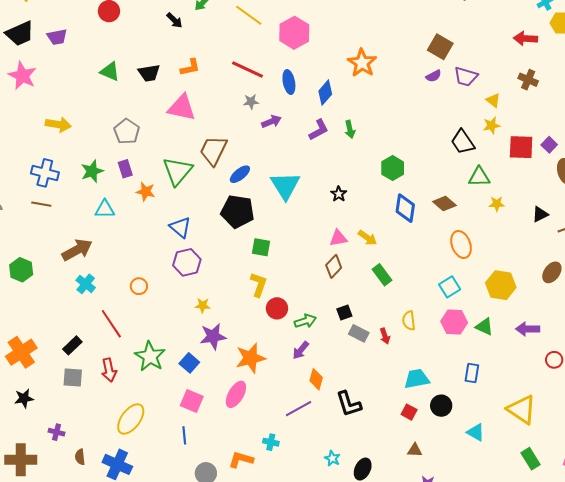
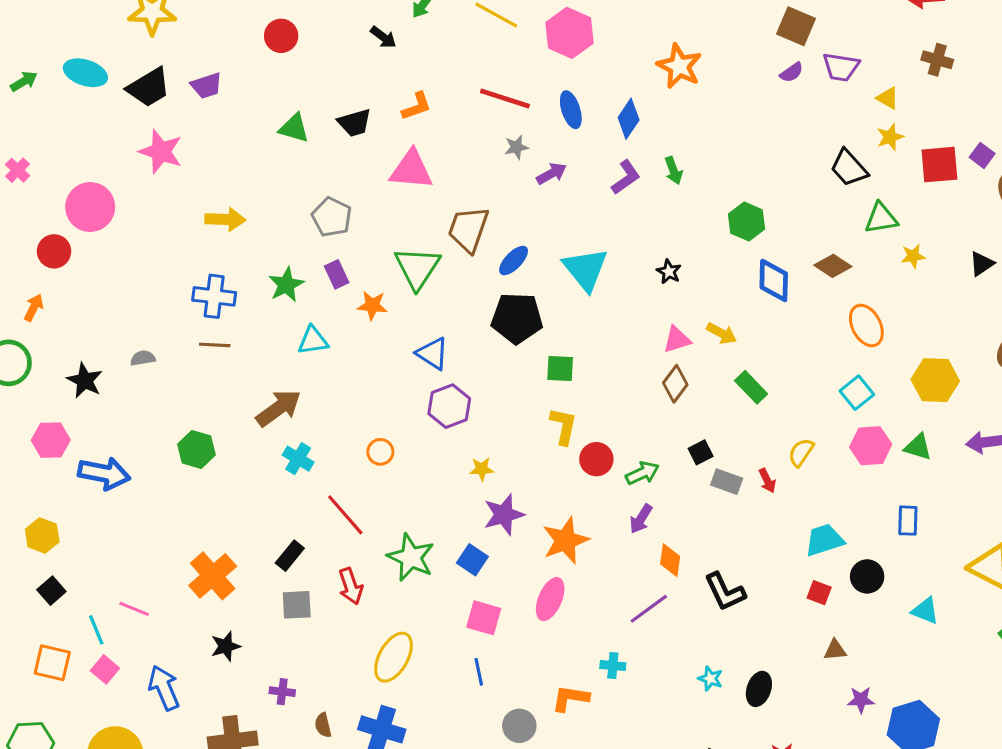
yellow semicircle: (409, 321) -> (801, 452), turned 48

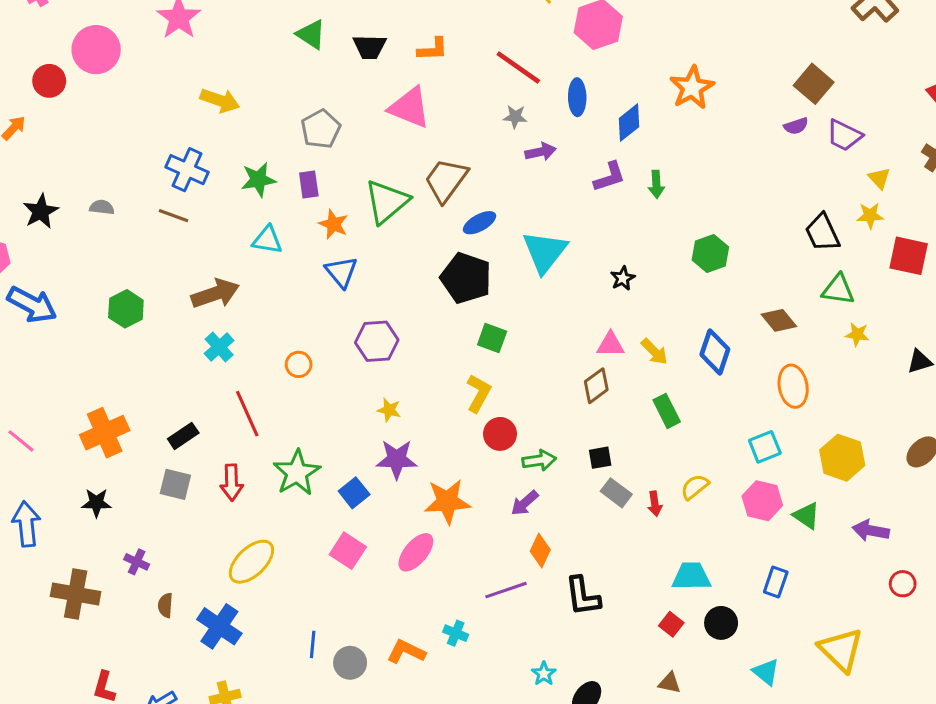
blue diamond: (774, 280) -> (715, 352), moved
blue triangle: (432, 354) -> (341, 272), moved
blue line: (479, 672) -> (313, 644), moved

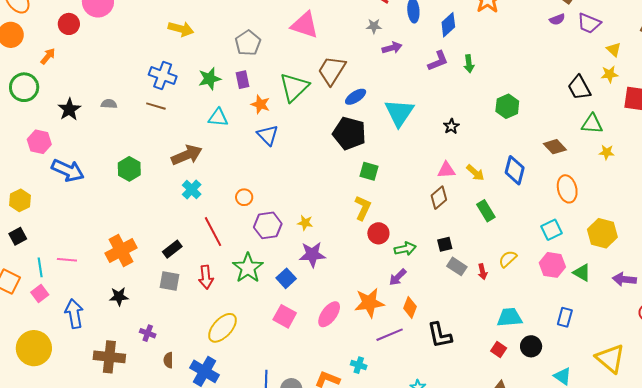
purple hexagon: (377, 341) -> (268, 225), moved
pink line: (21, 441) -> (67, 260), turned -30
orange star: (447, 501) -> (369, 303), moved

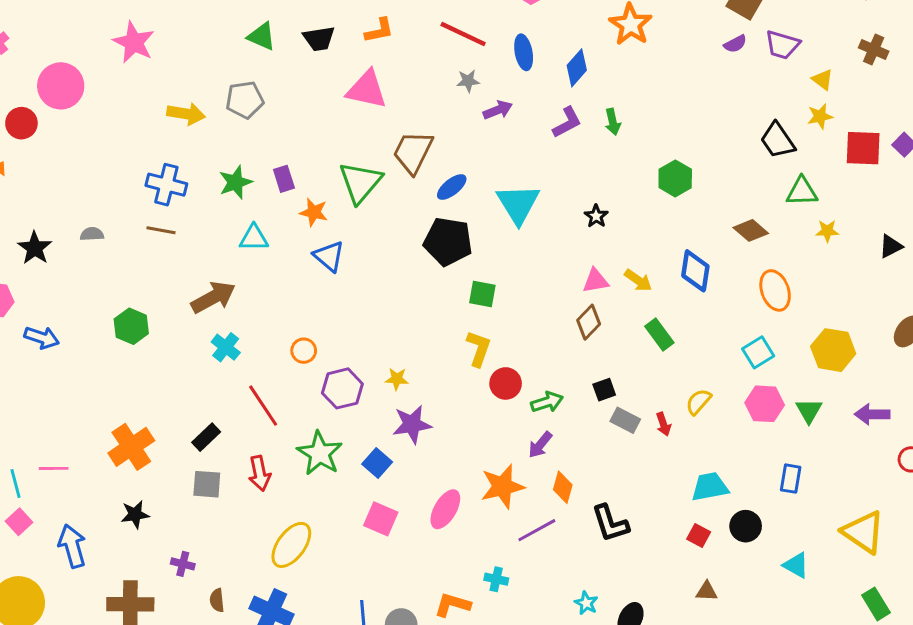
gray pentagon: (248, 43) -> (245, 100), moved, turned 30
blue arrow: (68, 170) -> (42, 338), size x0.7
green triangle: (582, 273) -> (809, 411), turned 36

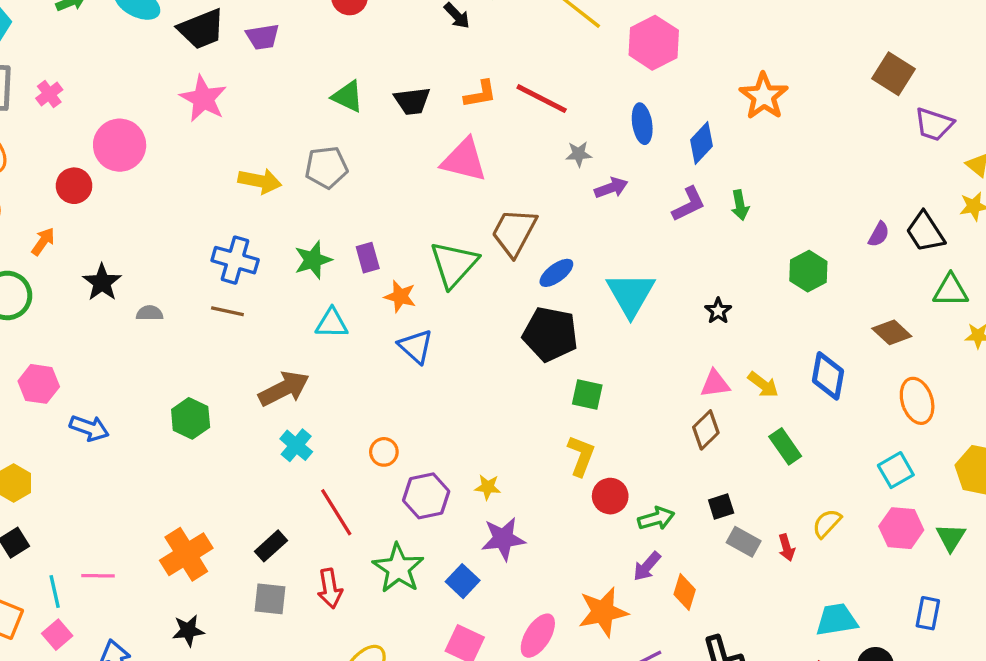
red line: (463, 34) -> (542, 99), moved
purple semicircle: (735, 44) -> (879, 234), moved, turned -35
black star: (35, 248) -> (102, 282), moved
orange diamond: (563, 487) -> (685, 592), moved

